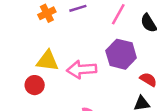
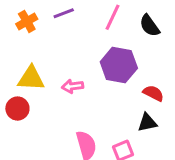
pink arrow: (82, 69) -> (73, 86), size x0.6

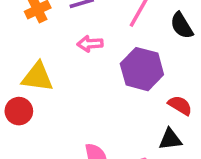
pink arrow: (73, 86) -> (90, 44), moved

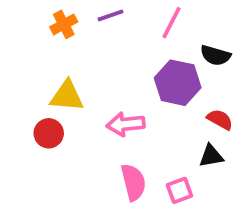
black semicircle: (182, 26) -> (215, 55), moved, turned -40
pink arrow: (90, 44) -> (126, 124), moved, size x1.4

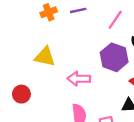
red circle: (49, 133) -> (21, 94), moved

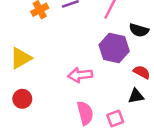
yellow triangle: (45, 57) -> (21, 58), moved, turned -35

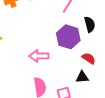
black semicircle: (139, 30) -> (90, 24), turned -126

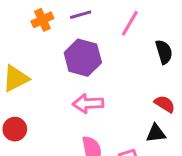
purple hexagon: (68, 37) -> (83, 58), moved

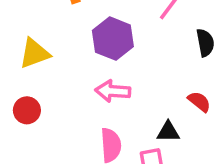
black triangle: (156, 133) -> (168, 132), moved

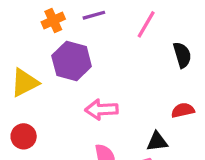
purple hexagon: (113, 39) -> (72, 61), moved
red semicircle: (199, 102) -> (183, 110), turned -45

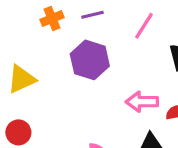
purple hexagon: (72, 61) -> (90, 60), moved
pink arrow: (101, 110) -> (142, 102), moved

